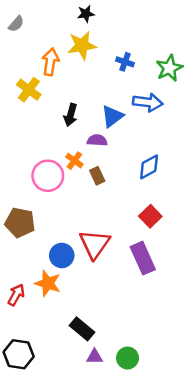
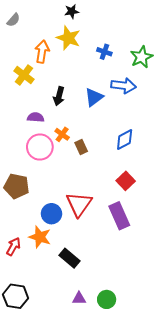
yellow star: (82, 45) -> (68, 38), turned 30
purple semicircle: (97, 140) -> (36, 117), moved
black rectangle: (82, 329) -> (70, 258), moved

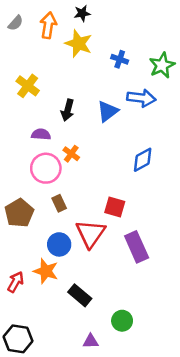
orange arrow: (42, 52) -> (48, 25), moved
brown rectangle: (81, 147) -> (59, 203), moved
red square: (126, 181) -> (115, 207), moved, turned -30
brown pentagon: (17, 186) -> (19, 213), turned 30
green circle: (107, 299) -> (122, 321), moved

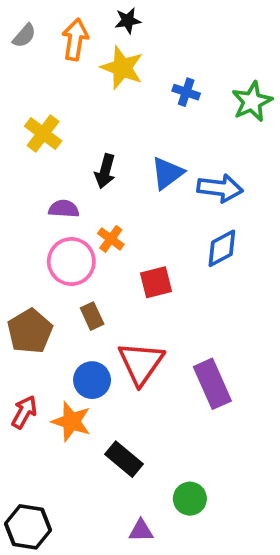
blue arrow: (141, 98) -> (220, 188), moved
red square: (115, 207) -> (156, 282), moved, turned -30
red arrow: (16, 282) -> (24, 412), moved

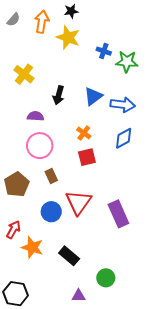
green star: (252, 102) -> (127, 62), moved, turned 30
orange cross: (111, 239) -> (84, 133), moved
orange star: (71, 421) -> (32, 247), moved

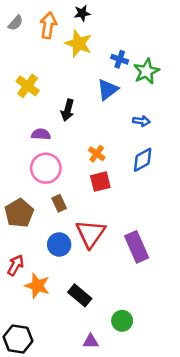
green star: (127, 62) -> (146, 71), turned -30
blue triangle: (93, 96) -> (108, 89), moved
blue arrow: (123, 105) -> (141, 121), size x0.6

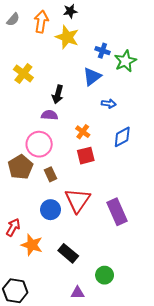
blue arrow: (141, 121) -> (109, 104), moved
purple semicircle: (41, 134) -> (49, 115), moved
brown pentagon: (19, 213) -> (20, 167), moved

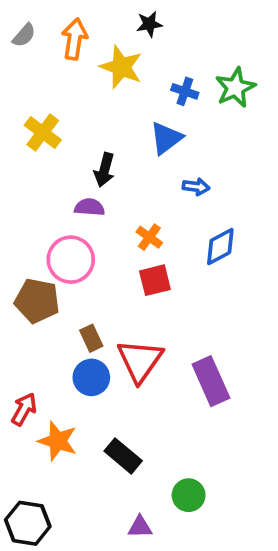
black star: (70, 11) -> (149, 24), moved
green star: (125, 61) -> (235, 88), moved
brown pentagon: (20, 167) -> (37, 301), turned -30
brown rectangle: (51, 174) -> (91, 338), moved

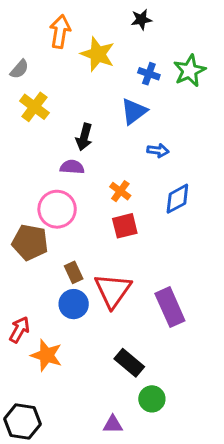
black star: (149, 24) -> (141, 20), moved
gray semicircle: (24, 35) -> (19, 69), moved
black rectangle: (123, 456) -> (129, 363), moved

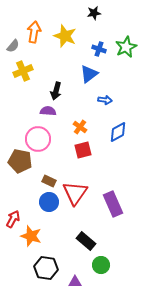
orange arrow: (60, 32) -> (34, 32), moved
yellow cross: (34, 107) -> (23, 71), turned 30
brown rectangle: (74, 272) -> (49, 181), turned -40
black hexagon: (22, 421) -> (46, 268), moved

